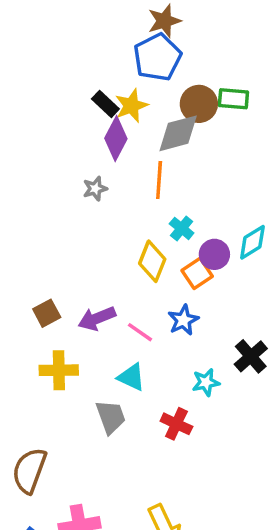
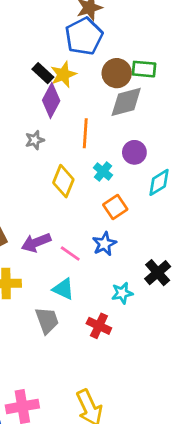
gray diamond: (178, 133) -> (126, 102), moved
purple circle: (214, 254) -> (134, 152), moved
yellow diamond: (152, 261) -> (63, 181), moved

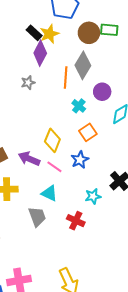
gray diamond: (126, 102) -> (83, 65), moved, turned -44
yellow diamond: (63, 181) -> (52, 140), moved
purple arrow: (36, 243) -> (29, 159), turned 45

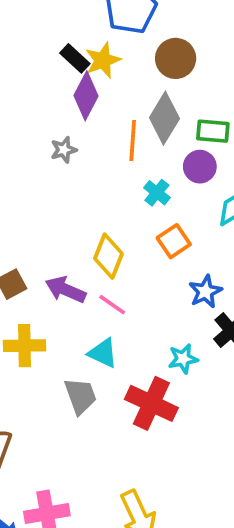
green rectangle: (109, 30) -> (213, 131), moved
blue star: (80, 160) -> (205, 292), moved
red cross: (76, 221) -> (151, 403), size x1.5

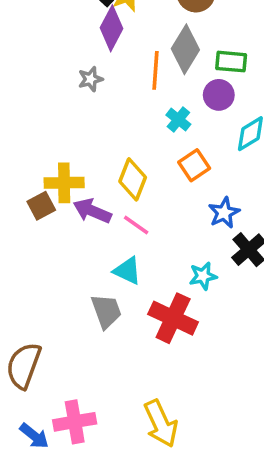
yellow cross: (25, 346) -> (64, 183), moved

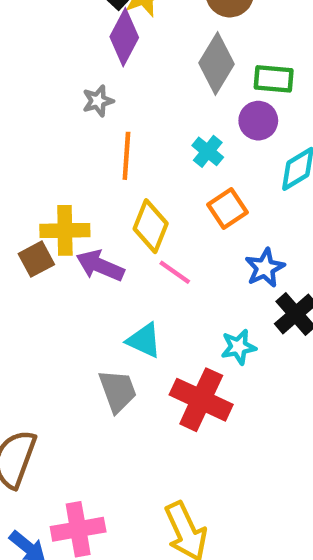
orange line: (155, 70) -> (126, 156), moved
pink line: (136, 225) -> (175, 272), moved

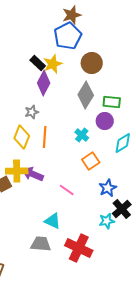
yellow diamond: (151, 226) -> (22, 137), moved
purple arrow: (100, 266) -> (33, 174), moved
cyan star: (238, 347) -> (107, 221), moved
gray trapezoid: (118, 391) -> (41, 244), turned -65

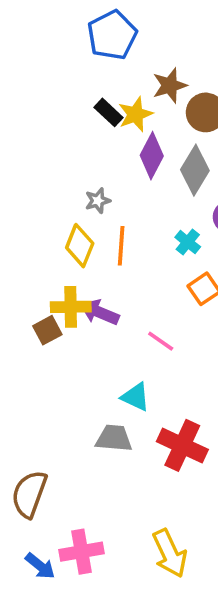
brown star: (72, 15) -> (170, 85), moved
blue pentagon: (68, 36) -> (112, 35), moved
purple diamond: (44, 83) -> (152, 156), moved

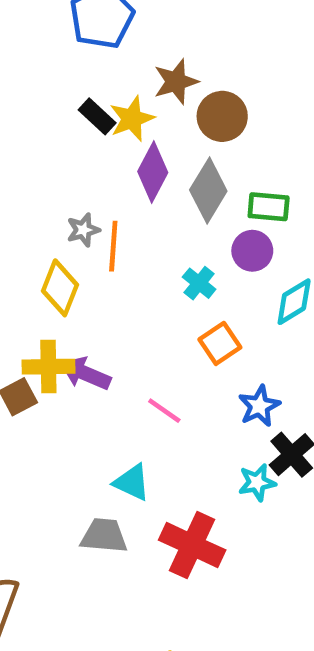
orange line: (121, 246) -> (113, 246), moved

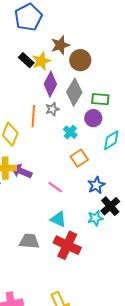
gray star: (83, 230) -> (52, 109), moved
cyan triangle: (132, 482) -> (58, 219), moved

